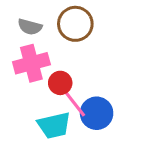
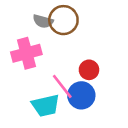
gray semicircle: (30, 27) -> (43, 21), moved
red circle: (60, 83) -> (89, 70), moved

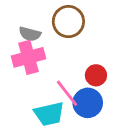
gray semicircle: (43, 21) -> (30, 34), moved

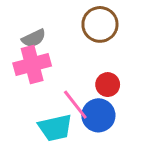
brown circle: (68, 22) -> (100, 24), moved
gray semicircle: (30, 34) -> (34, 38), turned -40

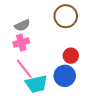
pink cross: (32, 65) -> (21, 42), size x0.7
pink line: (75, 105) -> (24, 69), moved

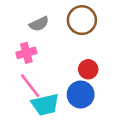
gray semicircle: (22, 25) -> (39, 24), moved

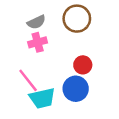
pink cross: (26, 53) -> (38, 42), moved

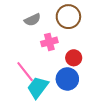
pink cross: (38, 42) -> (49, 42), moved
cyan trapezoid: (42, 98) -> (38, 87), turned 140

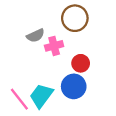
gray semicircle: (32, 20) -> (36, 36), moved
pink line: (25, 72) -> (19, 99), moved

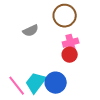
pink cross: (54, 46) -> (71, 43), moved
blue circle: (74, 86) -> (56, 83), moved

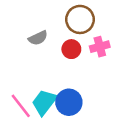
pink cross: (71, 43) -> (100, 47), moved
red circle: (70, 55) -> (71, 49), moved

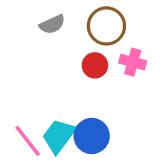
gray semicircle: (38, 38) -> (52, 24), moved
pink cross: (100, 47) -> (133, 62), turned 30

